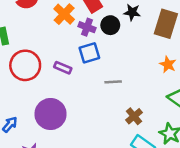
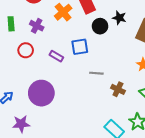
purple cross: (87, 27) -> (37, 26), moved
red circle: (25, 65) -> (26, 50), size x0.6
brown cross: (134, 116) -> (118, 89), moved, turned -32

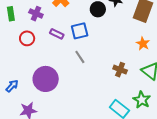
purple rectangle: (56, 56) -> (57, 34), moved
gray line: (96, 73) -> (80, 57), moved, turned 56

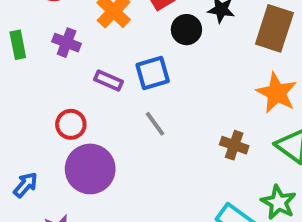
red circle: (27, 38) -> (71, 124), moved
orange star: (143, 44) -> (277, 93), size x1.5

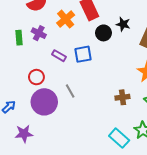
green rectangle: (18, 45) -> (19, 38), moved
gray line: (155, 124) -> (70, 91), moved
brown cross: (234, 145) -> (122, 97), turned -32

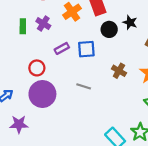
purple rectangle: (59, 56) -> (62, 48), turned -64
gray line: (70, 91) -> (84, 86), moved, turned -48
brown cross: (122, 97) -> (119, 71), moved, turned 32

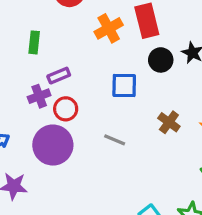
purple cross: (43, 24) -> (39, 96), moved, turned 32
purple rectangle: (62, 48) -> (59, 76), moved
red circle: (37, 68) -> (66, 109), moved

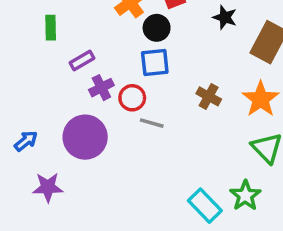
black circle: (161, 60) -> (157, 28), moved
purple cross: (39, 96) -> (101, 88), moved
red circle: (66, 109) -> (132, 98), moved

